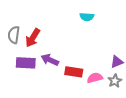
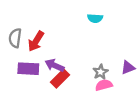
red rectangle: (74, 72) -> (60, 79), moved, turned -54
gray star: (115, 81) -> (101, 72), moved

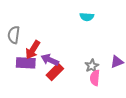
red arrow: (36, 41) -> (33, 50), moved
pink semicircle: (104, 85) -> (95, 78), turned -70

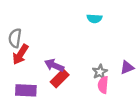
red arrow: (33, 50) -> (20, 54), moved
purple rectangle: (26, 63) -> (26, 90), moved

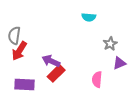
gray star: (100, 72) -> (110, 44), moved

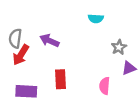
purple arrow: (51, 61) -> (49, 41), moved
red rectangle: (56, 73) -> (60, 79), turned -48

